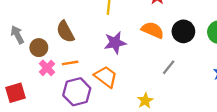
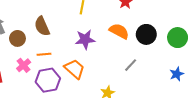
pink cross: (47, 68) -> (24, 65), moved

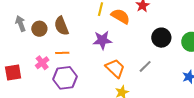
orange semicircle: (119, 31) -> (120, 16), moved
brown circle: (17, 38) -> (39, 29), moved
orange trapezoid: (75, 69) -> (115, 68), moved

